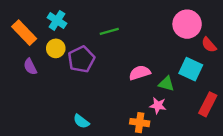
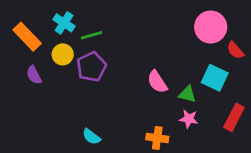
green line: (109, 31) -> (91, 35), moved
pink semicircle: (140, 73) -> (157, 82), turned -105
pink star: (158, 106) -> (189, 119), moved

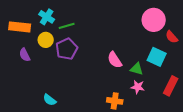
orange rectangle: (27, 37) -> (20, 27), turned -40
cyan semicircle: (91, 137) -> (50, 100), moved

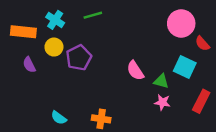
green line: (67, 26) -> (93, 15), moved
orange cross: (115, 101) -> (101, 119), moved

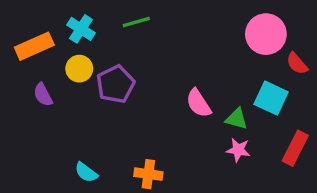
orange rectangle: (23, 32) -> (34, 46), turned -30

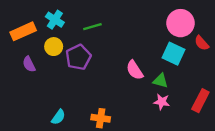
green line: (136, 22) -> (92, 27), moved
cyan square: (271, 98) -> (173, 54), moved
cyan semicircle: (86, 172) -> (58, 117), turned -91

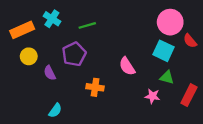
yellow circle: (54, 47) -> (29, 56), moved
purple semicircle: (29, 64) -> (50, 73), moved
green triangle: (161, 81) -> (167, 77), moved
orange cross: (101, 118) -> (95, 87), moved

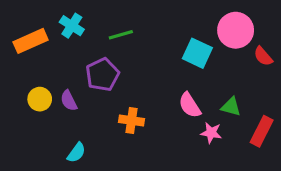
cyan square: (164, 51) -> (197, 53), moved
yellow circle: (29, 56) -> (40, 99), moved
pink semicircle: (127, 66) -> (190, 105), moved

